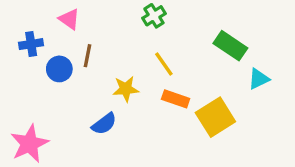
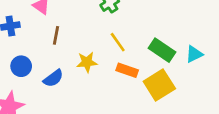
green rectangle: (230, 46) -> (162, 50), moved
blue circle: (59, 69) -> (21, 66), moved
blue semicircle: (104, 124) -> (53, 78), moved

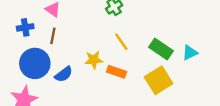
brown line: (56, 35) -> (53, 36), moved
blue circle: (21, 66) -> (35, 63), size x1.6
orange rectangle: (127, 70) -> (116, 72), moved

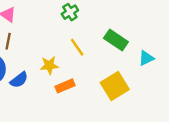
green rectangle: (161, 49) -> (116, 40), moved
orange rectangle: (116, 72) -> (65, 86), moved, turned -42

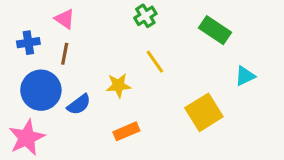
green rectangle: (116, 40) -> (215, 30), moved
orange rectangle: (65, 86) -> (126, 131), moved

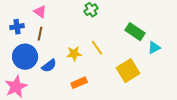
green rectangle: (215, 30) -> (135, 32), moved
yellow line: (155, 62) -> (97, 48), moved

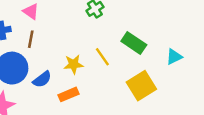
green rectangle: (135, 32) -> (134, 43), moved
orange rectangle: (79, 83) -> (68, 94), moved

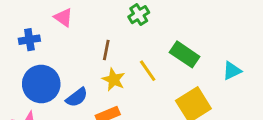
brown line: (31, 39) -> (106, 50), moved
yellow star: (74, 64) -> (114, 80), turned 30

